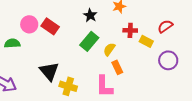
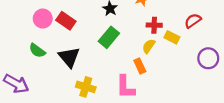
green semicircle: (12, 43) -> (37, 51), moved, turned -140
yellow semicircle: (109, 49) -> (149, 46), moved
purple circle: (168, 60) -> (208, 58), moved
black triangle: (49, 71) -> (69, 57), moved

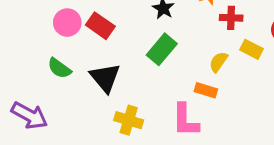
red cross: (154, 25) -> (231, 18), moved
orange rectangle: (140, 66) -> (206, 90), turned -48

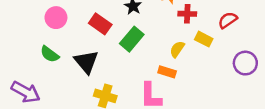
red rectangle: (100, 26) -> (100, 24), moved

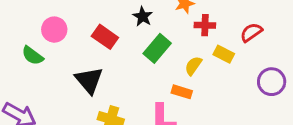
green rectangle: (132, 39) -> (157, 48), moved
green semicircle: (50, 54) -> (33, 56), moved

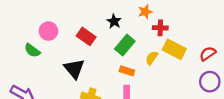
red semicircle: (251, 32) -> (208, 54), moved
yellow rectangle: (224, 54) -> (174, 49), size x1.5
purple circle: (272, 82) -> (210, 82), moved
orange rectangle: (182, 92) -> (127, 71), moved

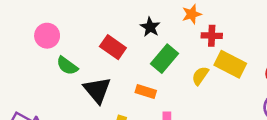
pink circle: (48, 31) -> (47, 36), moved
green semicircle: (32, 50) -> (67, 66), moved
orange rectangle: (127, 71) -> (146, 91), moved

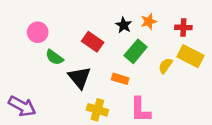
orange star: (192, 14) -> (149, 21), moved
red cross: (212, 36) -> (183, 27), moved

